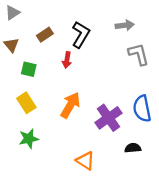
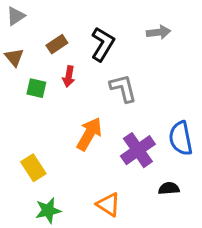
gray L-shape: (139, 54) -> (123, 88), moved
red arrow: (67, 60) -> (69, 76), moved
yellow rectangle: (26, 103) -> (33, 168), moved
green star: (29, 139) -> (48, 210), moved

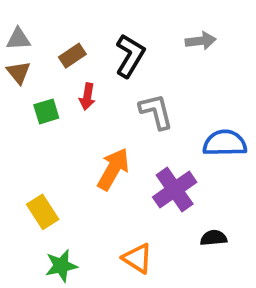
gray triangle: (16, 16) -> (18, 39), moved, turned 30
green square: (36, 88) -> (46, 111), turned -30
blue semicircle: (181, 138) -> (225, 143), moved, turned 100

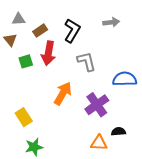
gray triangle: (18, 39) -> (19, 19), moved
red arrow: (87, 97) -> (48, 53), size x1.6
orange triangle: (137, 258) -> (99, 143), moved, turned -30

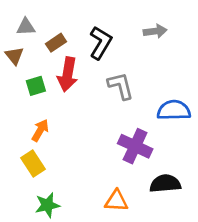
orange arrow: (63, 93) -> (40, 130), moved, size x0.7
purple cross: (97, 105) -> (135, 146), turned -30
black semicircle: (118, 132) -> (165, 184), size x1.5
orange triangle: (99, 143) -> (116, 201), moved

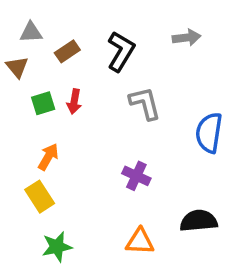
red arrow: (67, 74) -> (74, 102), moved, size x0.6
blue semicircle: (174, 110) -> (209, 133), turned -80
purple cross: (135, 146) -> (136, 176), moved, size x0.7

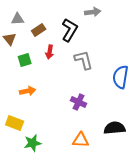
gray arrow: (187, 38) -> (93, 12), moved
red arrow: (74, 102) -> (50, 52), moved
orange arrow: (48, 157) -> (28, 91), turned 49
yellow rectangle: (40, 197) -> (15, 123), moved, turned -36

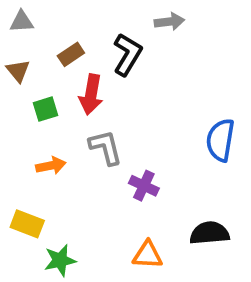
gray triangle: (18, 19) -> (22, 22), moved
red arrow: (50, 52) -> (91, 95), size x1.5
gray L-shape: (84, 60) -> (106, 147), moved

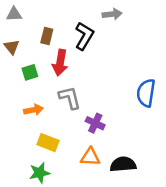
brown rectangle: (71, 54) -> (47, 36), turned -42
yellow rectangle: (27, 224) -> (48, 143), moved
black semicircle: (209, 233) -> (123, 164), moved
orange triangle: (148, 255) -> (90, 157), moved

